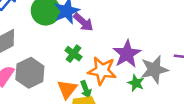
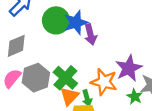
purple arrow: (83, 22) -> (90, 35), turned 30
green cross: (74, 54) -> (65, 78), moved, size x1.5

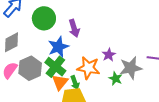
blue star: (76, 23) -> (58, 47), moved
purple star: (129, 68) -> (109, 55), size x0.6

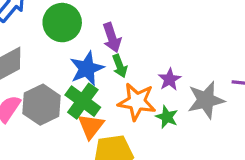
green star: (116, 78) -> (167, 117), moved
green arrow: (75, 83) -> (120, 66), moved

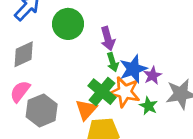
blue star: (87, 69) -> (133, 69), moved
green cross: (83, 101) -> (102, 92), moved
gray hexagon: (42, 105) -> (42, 110), moved

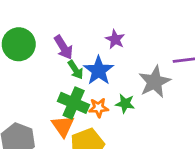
purple star: (152, 75) -> (115, 39), moved
orange star: (125, 92) -> (99, 108), moved, size x0.6

